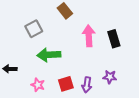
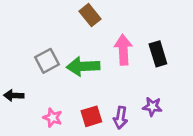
gray square: (34, 29) -> (47, 61), moved
green arrow: (49, 55) -> (83, 66), moved

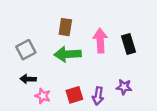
brown rectangle: (90, 15) -> (65, 27), moved, turned 48
gray square: (47, 61) -> (26, 50), moved
black arrow: (14, 95) -> (28, 79), moved

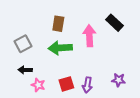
black rectangle: (129, 44) -> (115, 23), moved, turned -30
purple star: (124, 87) -> (119, 80), moved

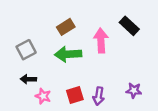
brown rectangle: (58, 24) -> (66, 27), turned 49

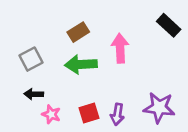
black rectangle: (129, 26) -> (169, 25), moved
purple star: (134, 90) -> (159, 108), size x1.6

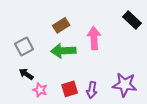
black arrow: (34, 94) -> (26, 74), turned 32

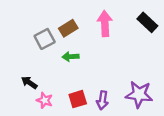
pink arrow: (94, 38) -> (105, 24), moved
gray square: (24, 47) -> (45, 39), moved
green arrow: (63, 51) -> (71, 57), size x0.6

